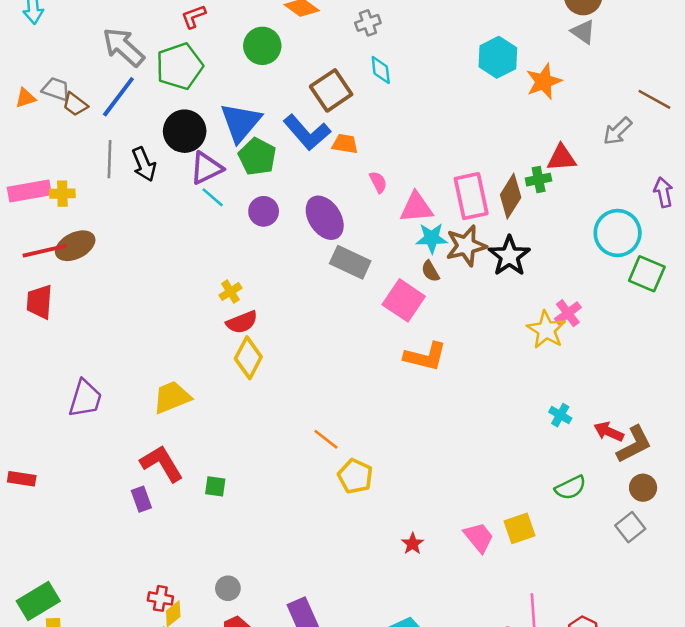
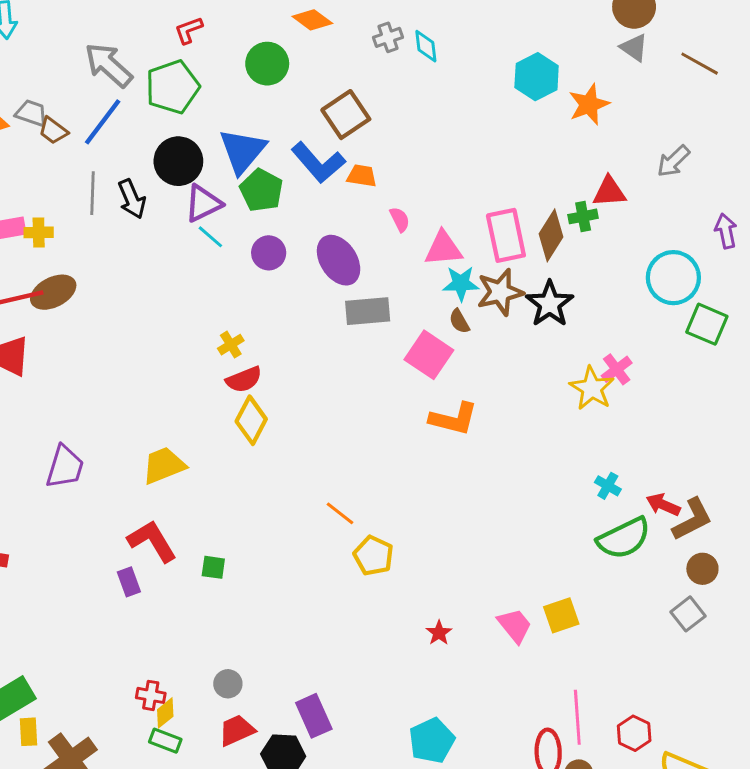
cyan diamond: (381, 70) -> (426, 46), moved
brown line: (654, 99) -> (700, 64), moved
gray rectangle: (350, 262) -> (368, 311), turned -30
green semicircle: (570, 488) -> (624, 538), moved, size x1.5

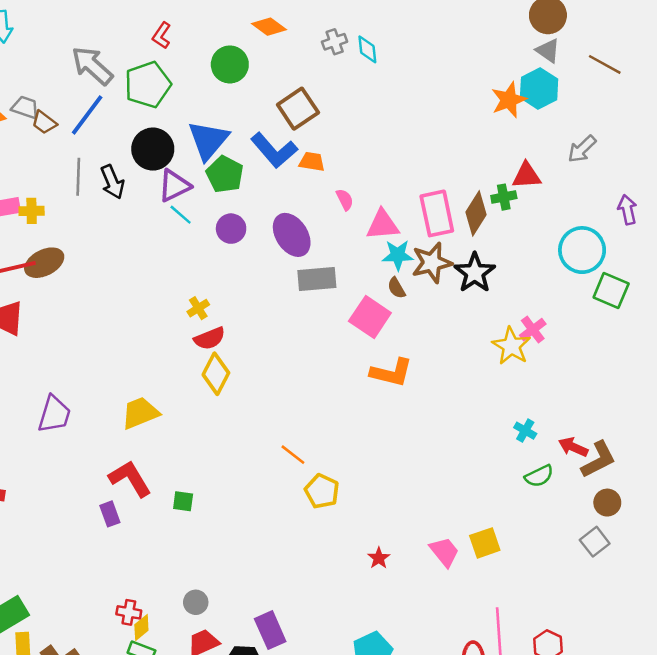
red L-shape: (189, 30) -> (162, 35), turned -36
cyan hexagon: (537, 77) -> (539, 88), moved
green semicircle: (624, 538) -> (539, 476), size x0.6

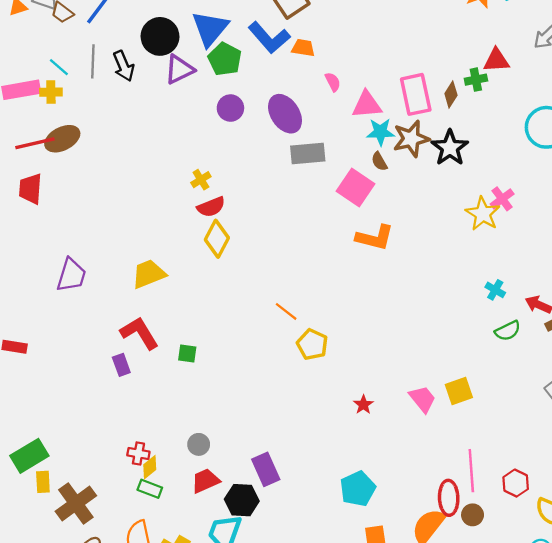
brown diamond: (476, 213) -> (451, 94), size x0.7
cyan line: (181, 215) -> (59, 67), moved

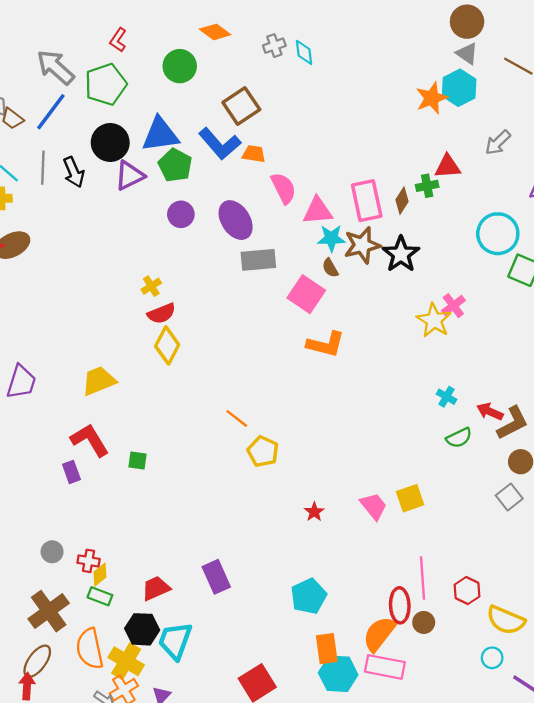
blue triangle: (210, 28) -> (160, 135), turned 42
pink semicircle: (333, 82) -> (283, 188), size x1.6
gray circle: (199, 444) -> (52, 552), moved
black hexagon: (242, 500) -> (142, 629), moved
brown cross: (76, 503) -> (49, 611), moved

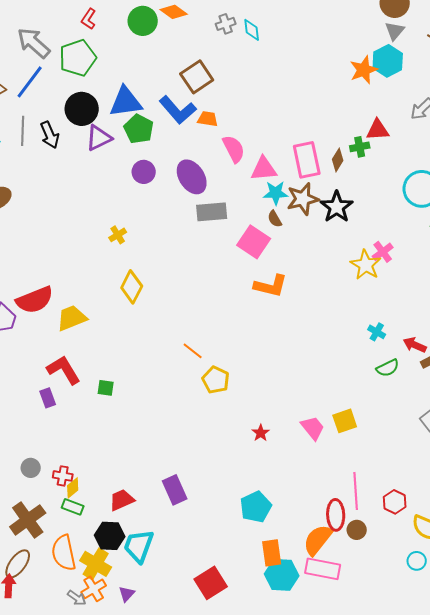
gray triangle: (467, 54) -> (395, 31), turned 35
green circle: (180, 66) -> (143, 21), moved
red semicircle: (161, 314) -> (35, 300), moved, size x1.5

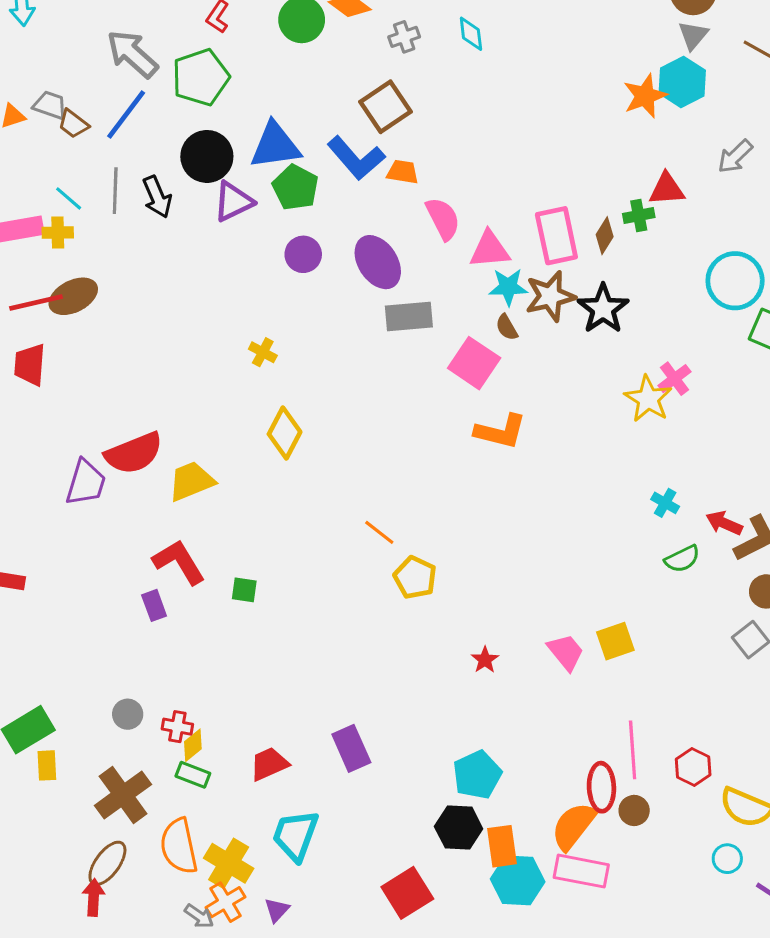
gray cross: (226, 24) -> (404, 37), moved
yellow cross: (118, 235) -> (263, 352), turned -30
black hexagon: (110, 536) -> (459, 828), moved

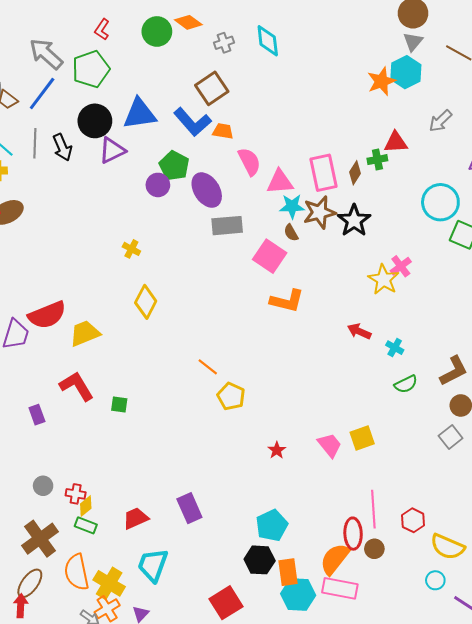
cyan diamond: (471, 34) -> (268, 41), size x1.4
green pentagon: (295, 188) -> (174, 166), moved
red arrow: (724, 523) -> (359, 331), moved
purple rectangle: (154, 605) -> (37, 415), moved

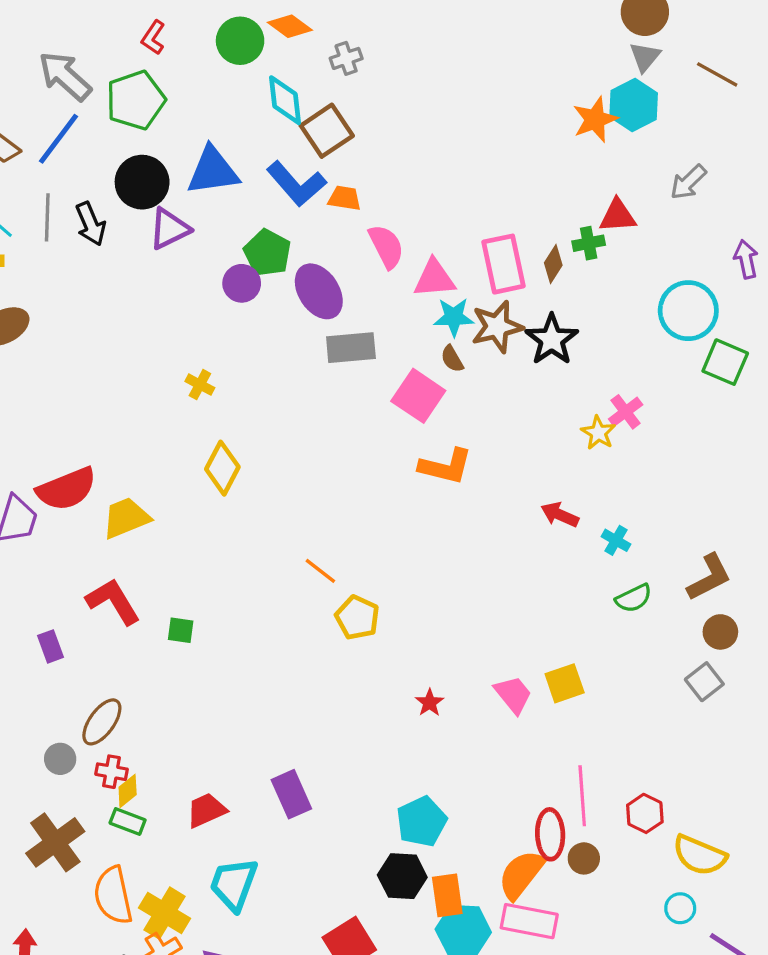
cyan diamond: (268, 41) -> (285, 100), moved
yellow star: (384, 279) -> (598, 433), size x0.7
brown ellipse: (30, 583) -> (102, 722), moved

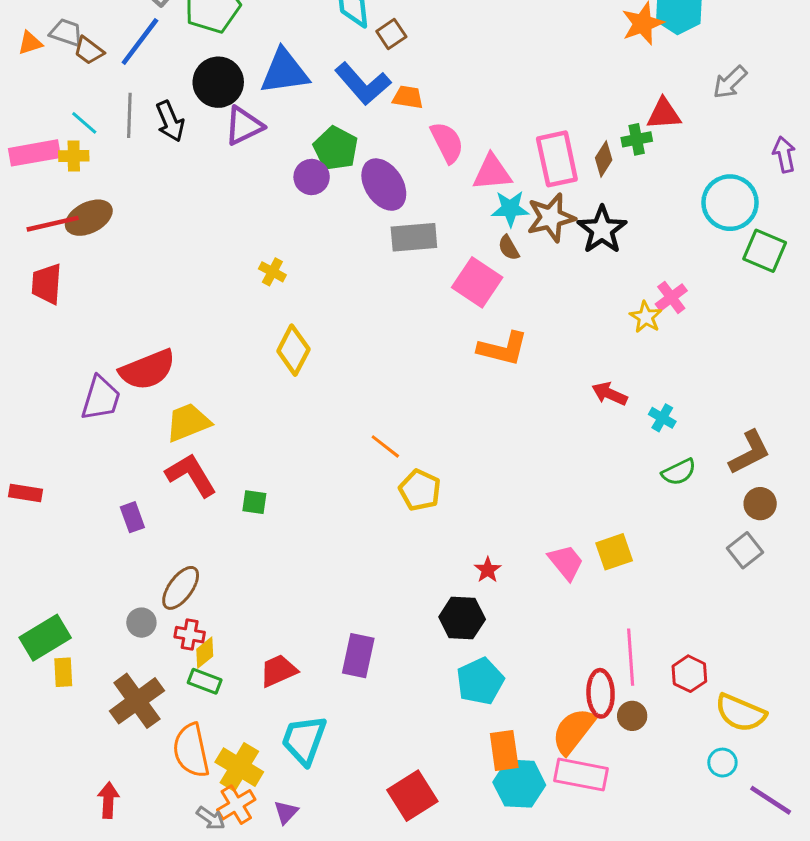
brown square: (327, 131) -> (391, 34), size x0.6
yellow trapezoid: (126, 518) -> (188, 422), moved
purple rectangle: (291, 794) -> (358, 656), turned 36
black hexagon: (402, 876) -> (462, 618), moved

